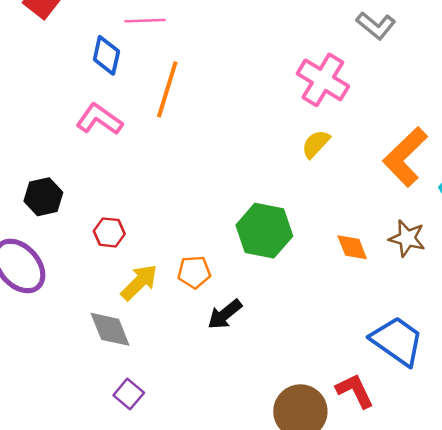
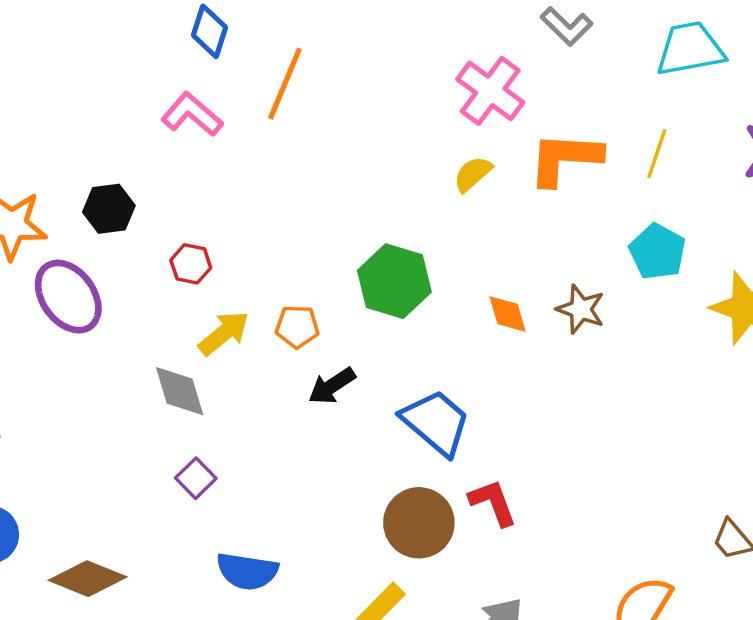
orange L-shape: (405, 157) -> (565, 159), moved, turned 42
blue trapezoid: (397, 341) -> (436, 422), moved

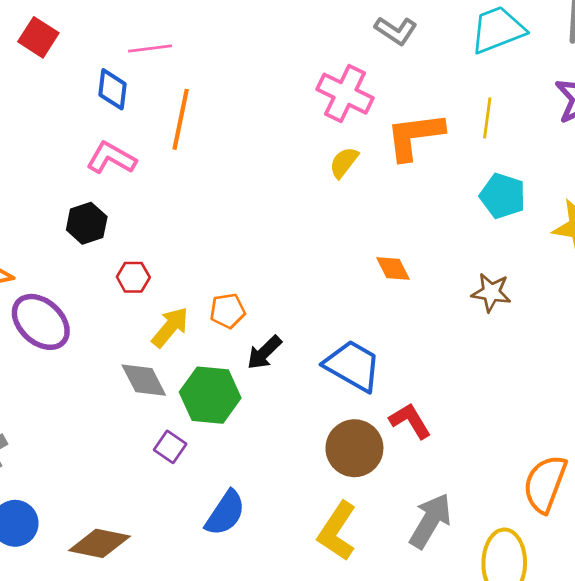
black hexagon: (109, 209) -> (87, 223), moved
green hexagon: (394, 281) -> (210, 395), moved
brown star: (581, 309) -> (491, 292), moved
blue semicircle: (247, 571) -> (225, 513), turned -54

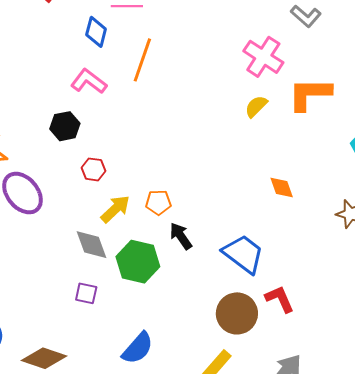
black arrow: (264, 353) -> (181, 236), turned 92
purple square: (170, 447) -> (86, 293), moved, turned -30

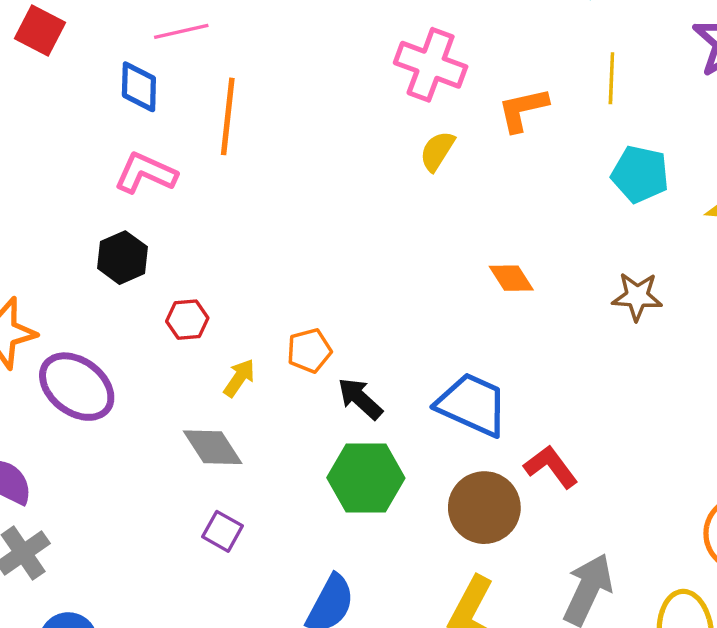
orange L-shape: (310, 94) -> (523, 110), size x0.7
yellow arrow: (115, 209) -> (239, 378), size x0.7
green hexagon: (138, 262) -> (366, 478), moved
purple square: (86, 293) -> (223, 531), turned 30

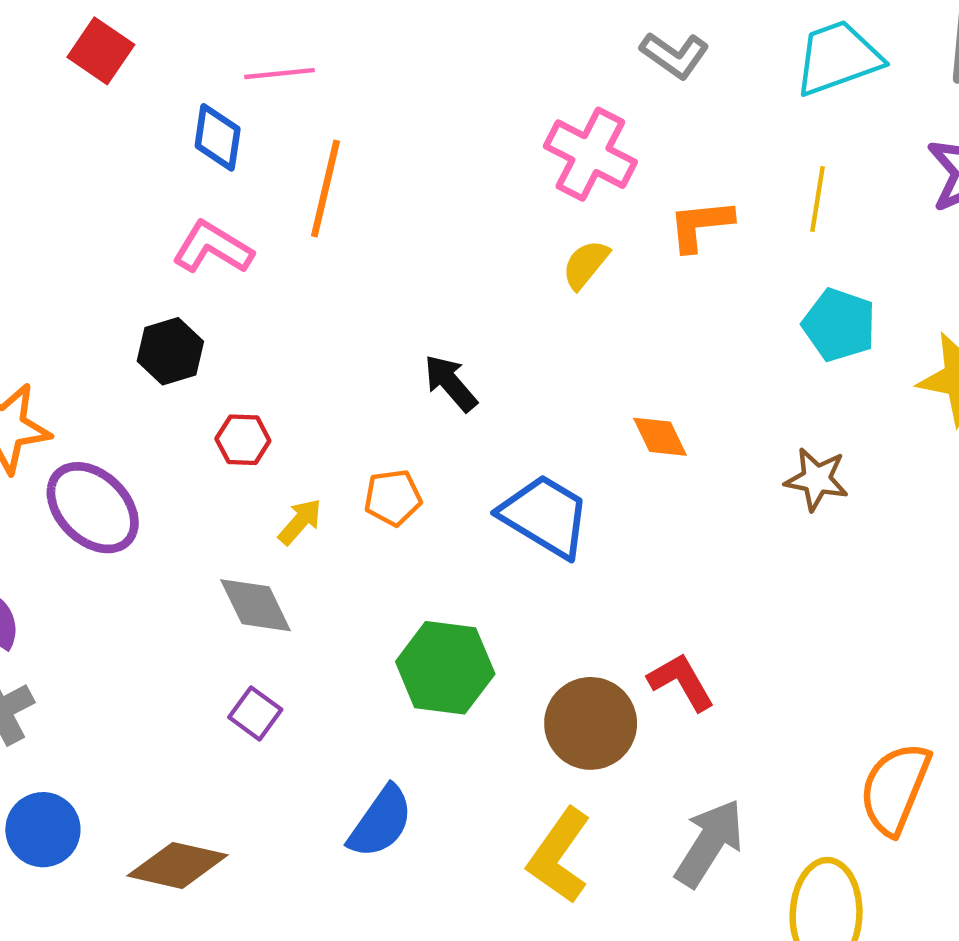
black arrow: (360, 399) -> (451, 383), moved
blue trapezoid: (472, 405) -> (545, 516), moved

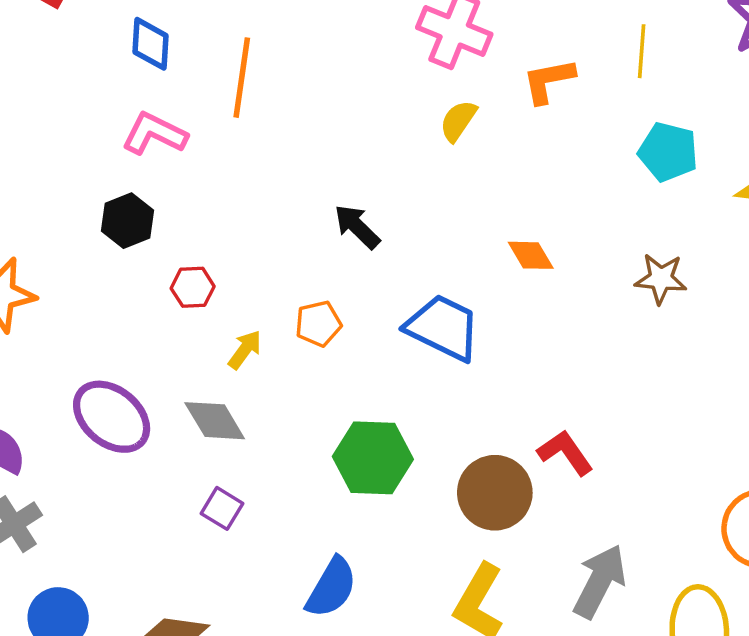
purple ellipse: (93, 508) -> (112, 417), moved

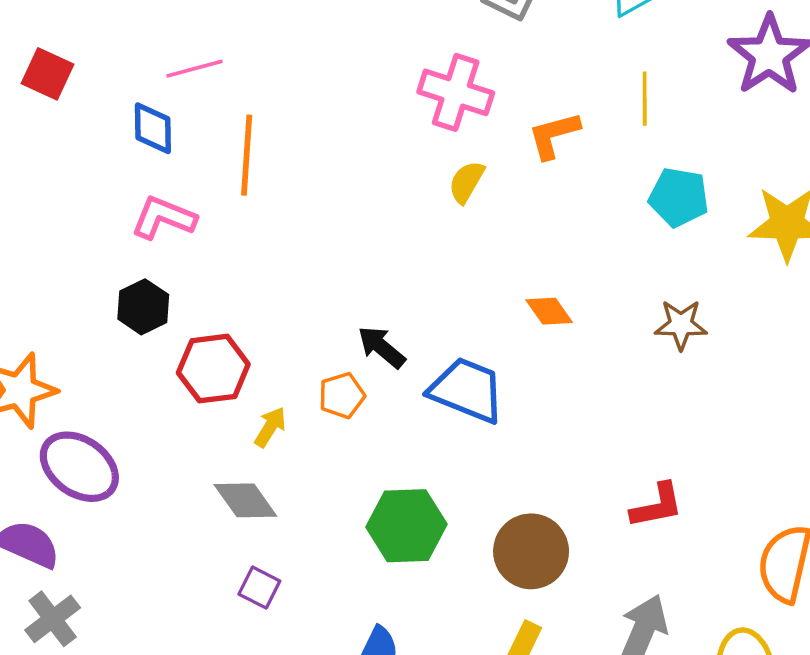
black arrow: (357, 227) -> (381, 347), moved
red hexagon: (193, 287) -> (213, 369), size x1.6
purple ellipse: (112, 417) -> (79, 467), moved
red L-shape: (565, 453) -> (657, 506), moved, turned 118

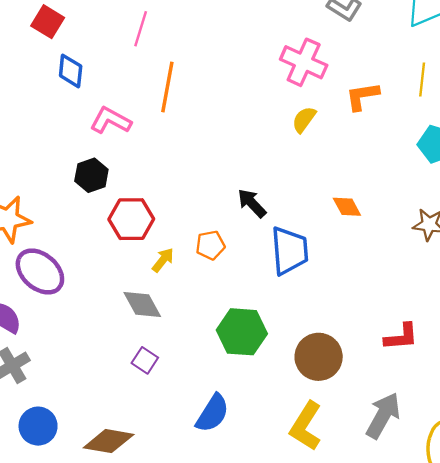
pink line: (194, 69) -> (141, 29), turned -64
blue diamond: (153, 128) -> (71, 71), moved
black arrow: (381, 347) -> (252, 203), moved
blue trapezoid: (467, 390) -> (290, 251), turned 57

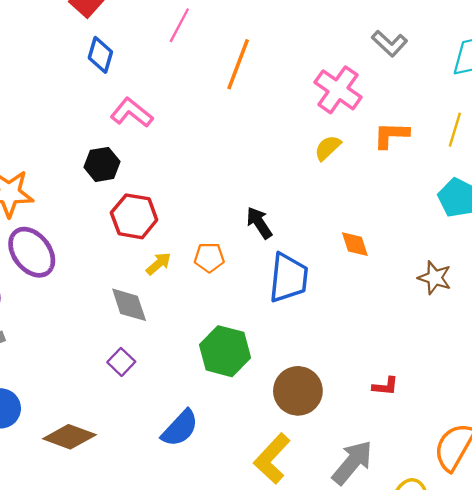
orange line: (167, 87) -> (238, 64), moved
red L-shape: (401, 337) -> (385, 386), size x0.7

